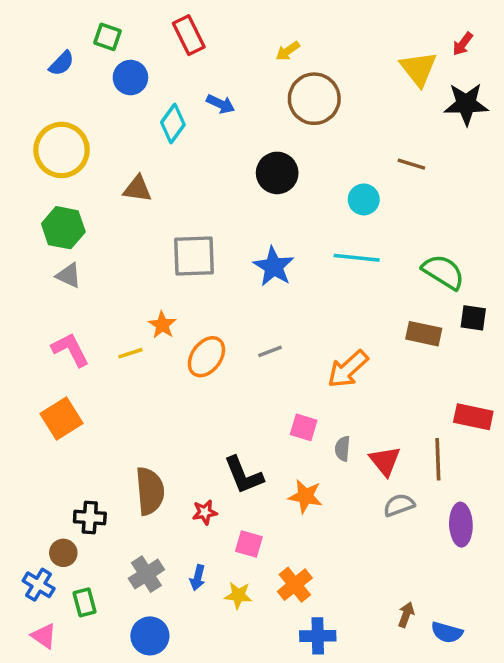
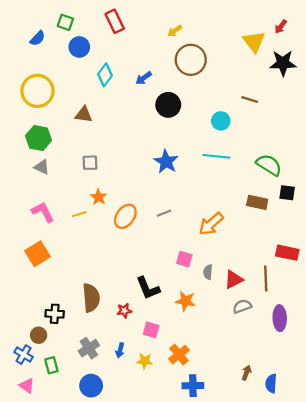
blue arrow: (221, 104) -> (144, 78), moved, turned 119
gray square: (194, 256) -> (90, 163), moved, size x0.6
red triangle: (385, 461) -> (234, 280), turned 42
blue semicircle: (447, 632) -> (271, 383), turned 78

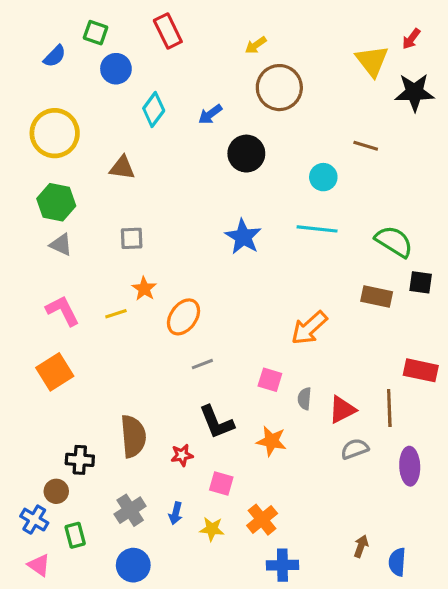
gray line: (164, 213) -> (202, 364), moved

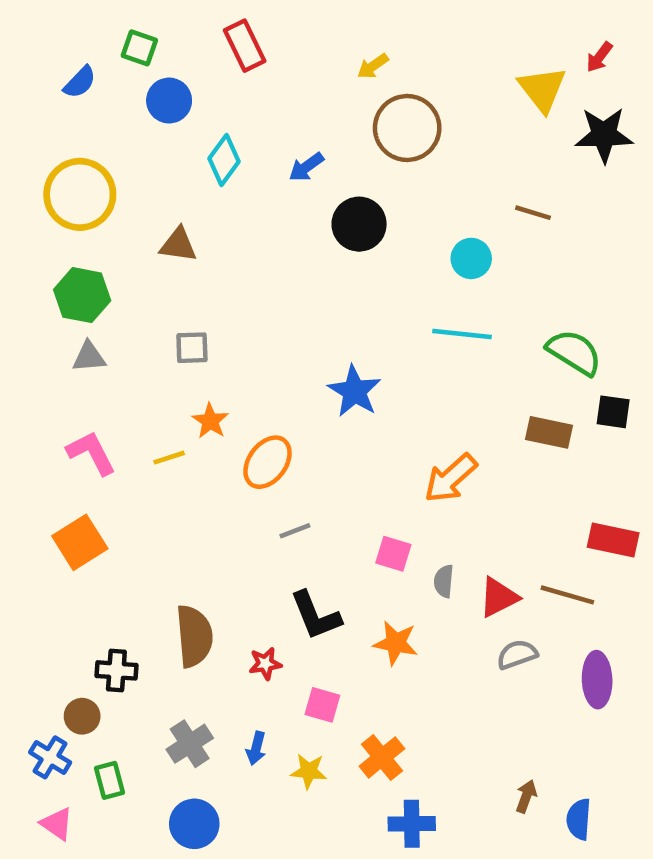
blue star: (243, 237) -> (354, 391), moved
gray triangle: (61, 245) -> (89, 357), turned -30
brown line: (389, 408) -> (567, 595), turned -72

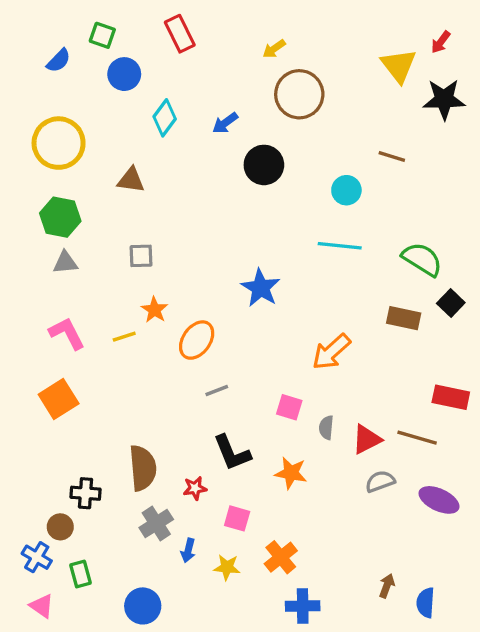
black square: (613, 412) -> (451, 303), turned 36
purple ellipse: (597, 680) -> (439, 500), turned -63
gray cross: (190, 744) -> (156, 524), moved

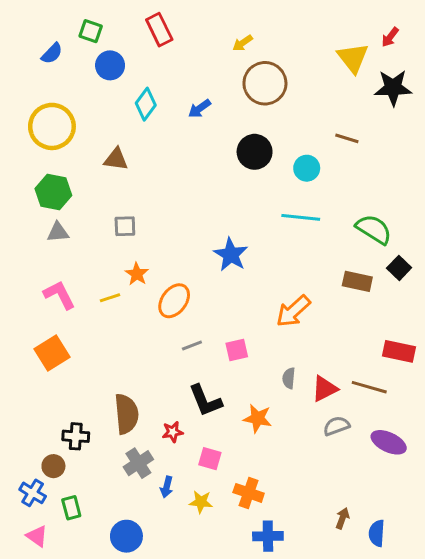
black circle: (264, 165) -> (255, 152), moved
pink square: (289, 407) -> (237, 350), moved, turned -30
orange cross: (281, 557) -> (249, 493), turned -32

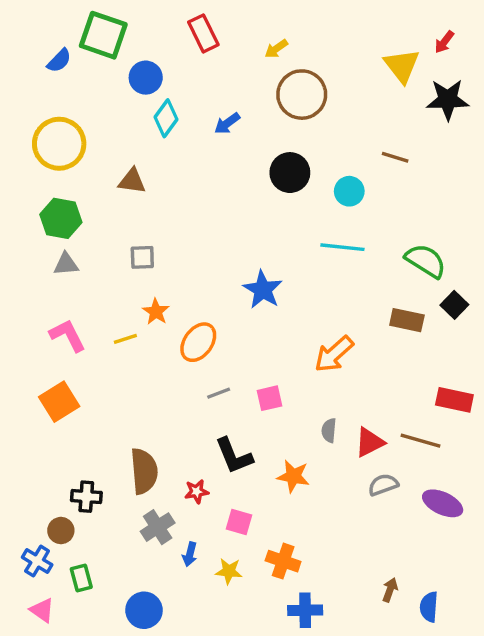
red rectangle: (159, 30) -> (203, 33), moved
green square: (91, 31) -> (103, 35), size x1.8
blue circle: (110, 65) -> (146, 78), moved

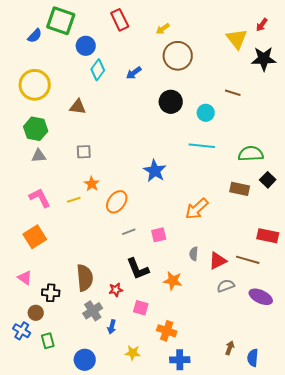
green semicircle: (426, 261) -> (251, 154), turned -35
yellow star: (229, 571) -> (133, 353), moved
pink triangle: (42, 610) -> (25, 278), moved

